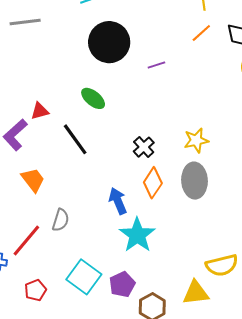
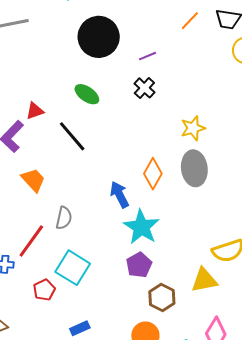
black cross: (144, 147) -> (144, 88), moved
cyan square: (84, 277) -> (73, 268), moved
purple pentagon: (122, 284) -> (139, 265), moved

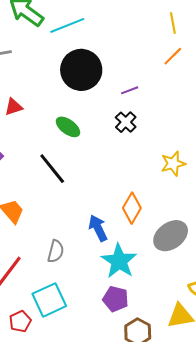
red triangle: (35, 111) -> (14, 107), moved
gray ellipse: (194, 168) -> (171, 236), moved, turned 60
gray semicircle: (64, 218) -> (56, 251), moved
purple pentagon: (139, 265) -> (116, 299), turned -30
cyan square: (73, 268) -> (49, 300), turned 32

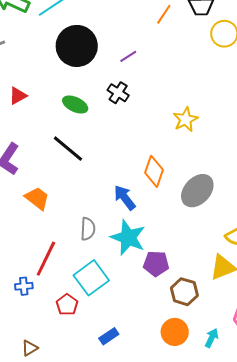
black cross: (126, 122) -> (118, 93), moved
cyan star: (119, 261) -> (128, 238), moved

